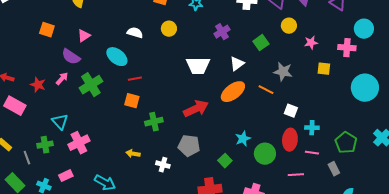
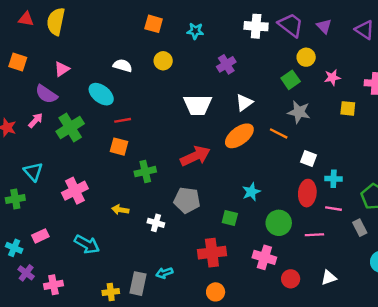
green square: (261, 43) -> (291, 80), moved
pink cross: (79, 143) -> (75, 191), moved
green circle: (265, 154) -> (279, 223), moved
green square: (225, 161) -> (230, 218), turned -32

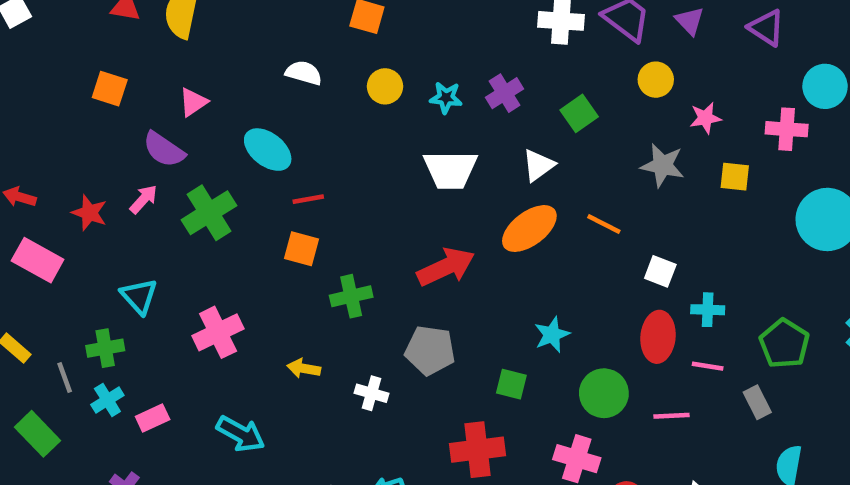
cyan star: (195, 31) -> (446, 98), moved
white semicircle: (123, 66) -> (304, 73), moved
green square: (291, 80) -> (579, 113), moved
gray star: (299, 112) -> (663, 165), moved
cyan cross: (14, 248) -> (107, 400), moved, turned 35

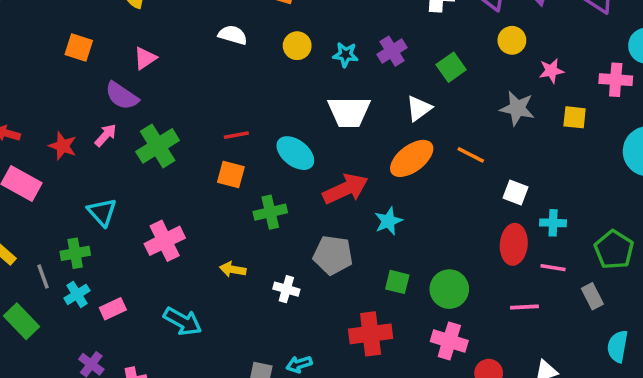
cyan ellipse: (268, 150) -> (295, 153), moved
cyan star: (552, 335) -> (388, 221), moved
green circle: (604, 393) -> (449, 289), moved

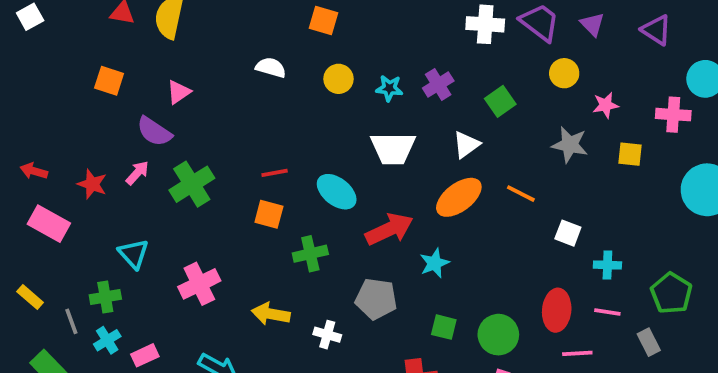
red ellipse: (514, 244) -> (557, 310), moved
yellow arrow: (233, 269) -> (271, 314), size x1.4

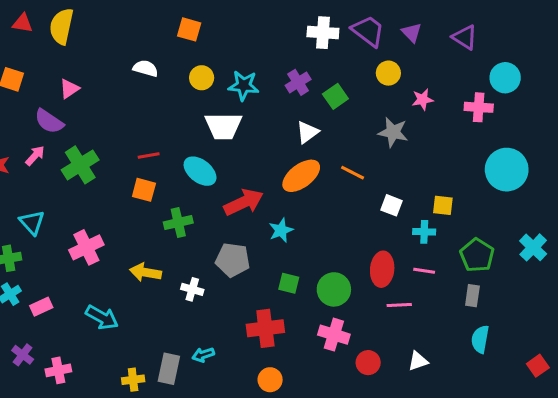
purple cross: (438, 84) -> (298, 82), moved
cyan star: (389, 88) -> (244, 86), size x1.4
white trapezoid: (393, 148) -> (223, 126), moved
yellow square: (630, 154) -> (443, 205), moved
gray rectangle: (649, 342) -> (472, 296), moved, turned 35

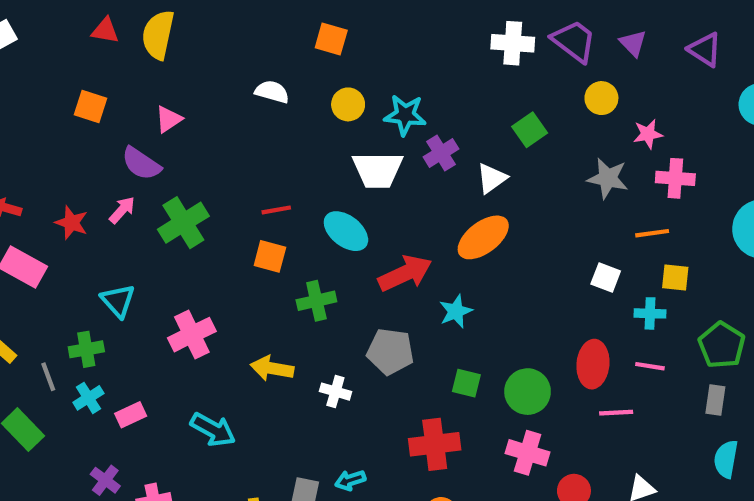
purple cross: (298, 82) -> (441, 153), moved
pink cross: (479, 107) -> (675, 178), moved
orange line: (353, 173) -> (652, 233), moved, turned -35

